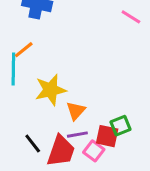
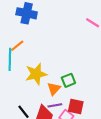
green square: (121, 126) -> (68, 80), moved

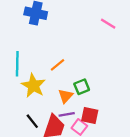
orange line: (17, 46) -> (58, 65), moved
yellow star: (36, 74) -> (33, 86), moved, turned -30

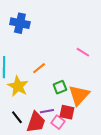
pink line: (108, 24) -> (83, 52), moved
orange triangle: (66, 96) -> (79, 95), moved, size x1.6

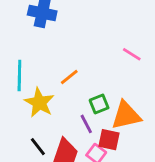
orange triangle: (79, 95) -> (126, 115), turned 35
purple line: (47, 111) -> (86, 124), moved, turned 72

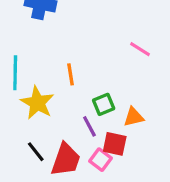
orange line: (69, 77) -> (70, 74), turned -60
orange triangle: (126, 115) -> (134, 117), size x0.6

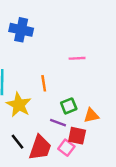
pink line: (140, 49) -> (77, 58), moved, turned -35
purple line: (89, 126) -> (58, 123), turned -42

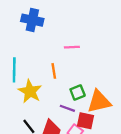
pink line: (77, 58) -> (72, 47), moved
orange triangle: (91, 115) -> (99, 102), size x1.6

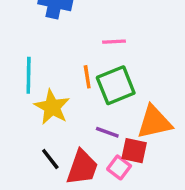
green square: (78, 92) -> (116, 85), moved, size x1.6

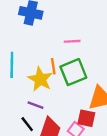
yellow star: (52, 107) -> (40, 79), moved
purple line: (107, 132) -> (35, 105), moved

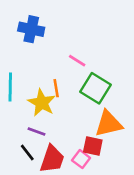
pink line: (72, 41) -> (77, 61), turned 35
green square: (73, 72) -> (95, 88), moved, turned -36

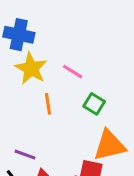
green square: (95, 88) -> (94, 104), size x0.6
yellow star: (42, 103) -> (31, 69), moved

